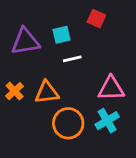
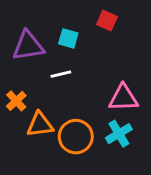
cyan square: (62, 35) -> (68, 38), turned 30
white line: (72, 59) -> (61, 74), moved
orange triangle: (47, 92) -> (40, 125), moved

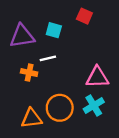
orange cross: (16, 101) -> (29, 73), moved, turned -35
orange triangle: (40, 125) -> (31, 118), moved

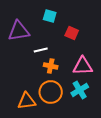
red square: (84, 16) -> (72, 33), moved
cyan square: (54, 30) -> (50, 16), moved
orange cross: (29, 73) -> (51, 66), moved

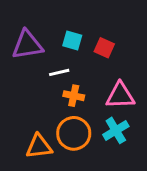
cyan square: (50, 16) -> (72, 41), moved

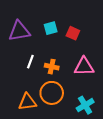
cyan square: (72, 41) -> (51, 28), turned -32
white line: (59, 72) -> (30, 62), moved, turned -56
cyan cross: (116, 130) -> (85, 105), moved

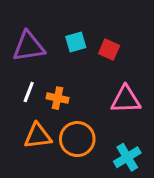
white line: (30, 62) -> (29, 92), moved
orange cross: (52, 67) -> (58, 98), moved
orange triangle: (27, 102) -> (38, 136), moved

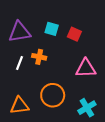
cyan square: (76, 42) -> (52, 29), turned 32
orange cross: (58, 98) -> (39, 57), moved
orange triangle: (38, 136) -> (19, 106), moved

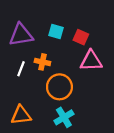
pink triangle: (86, 68) -> (91, 61), moved
orange circle: (53, 95) -> (59, 87), moved
cyan cross: (87, 108) -> (64, 117), moved

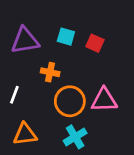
pink triangle: (91, 61) -> (104, 100), moved
white line: (21, 69) -> (14, 95), moved

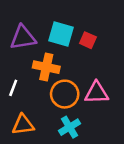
cyan square: (66, 37) -> (61, 34), size x1.5
orange cross: (50, 72) -> (46, 67), size x1.5

